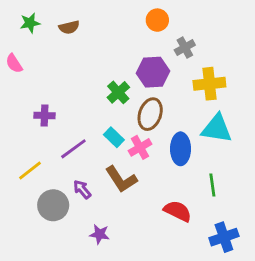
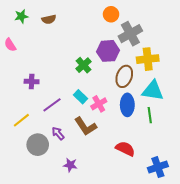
gray cross: (185, 48) -> (130, 34), size x1.6
brown ellipse: (150, 114) -> (124, 76), moved
green line: (212, 185) -> (150, 115), moved

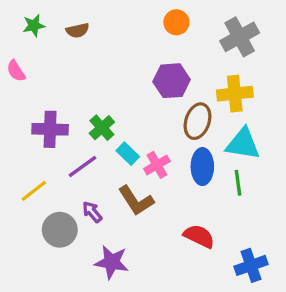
gray cross: (130, 34) -> (240, 37), moved
green cross: (84, 65) -> (102, 128), moved
purple cross: (32, 81) -> (50, 129), size x1.5
purple star: (70, 165) -> (112, 262), size x1.5

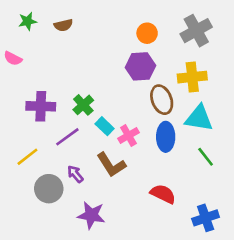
orange circle: (176, 22) -> (147, 33), moved
pink semicircle: (16, 71) -> (13, 58), turned -30
brown ellipse: (198, 121) -> (162, 100), turned -40
green line: (238, 183) -> (206, 157), moved, turned -30

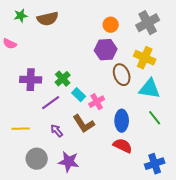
brown semicircle: (63, 25) -> (48, 19), size x1.5
yellow cross: (192, 77) -> (145, 58), turned 30
blue ellipse: (166, 137) -> (122, 121), moved
yellow line: (27, 157) -> (21, 129), moved, turned 36
gray circle: (49, 189) -> (37, 159), moved

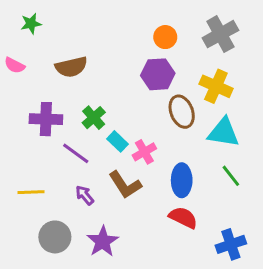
brown semicircle: (48, 19) -> (71, 67), moved
purple line: (51, 103) -> (76, 153), turned 72
purple star: (69, 162) -> (103, 241), turned 30

